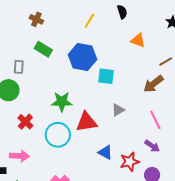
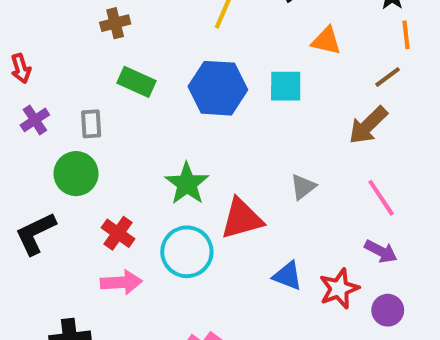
brown cross: (36, 19) -> (115, 23), turned -32
cyan square: (106, 76) -> (286, 86), moved
green star: (62, 102) -> (187, 184), turned -30
pink arrow: (19, 156) -> (121, 282), moved

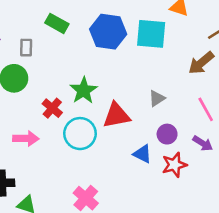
cyan square: (286, 86) -> (151, 34), size x1.4
red cross: (118, 233) -> (52, 108), moved
pink arrow: (121, 282) -> (26, 139), moved
purple circle: (388, 310) -> (167, 134), moved

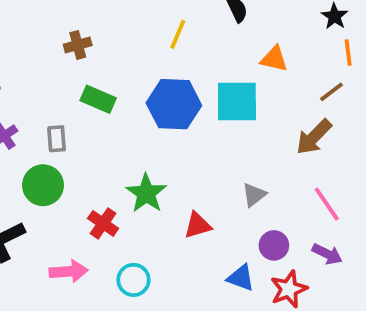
red triangle: (116, 115) -> (198, 225), size x0.7
cyan circle: (80, 134) -> (133, 280), moved, size x0.7

